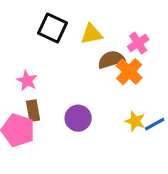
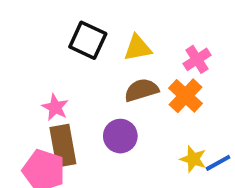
brown semicircle: (111, 60) -> (141, 90), moved
brown rectangle: (33, 111) -> (63, 146), size x1.5
purple circle: (78, 118) -> (120, 136), moved

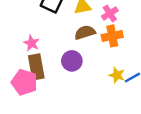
pink cross: (197, 59) -> (110, 13), moved
orange cross: (185, 96) -> (112, 36), turned 36

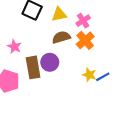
orange cross: (112, 36) -> (85, 40), turned -30
brown rectangle: (36, 67) -> (33, 67), moved

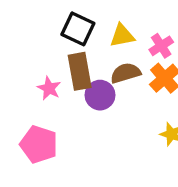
purple circle: (50, 62) -> (100, 95), moved
brown rectangle: (33, 67) -> (80, 71), moved

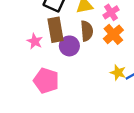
brown semicircle: (125, 73) -> (87, 31), turned 102
pink pentagon: (39, 144) -> (46, 81), moved

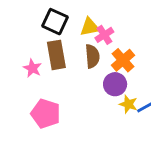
pink cross: (111, 12) -> (104, 35), moved
purple circle: (69, 46) -> (115, 84), moved

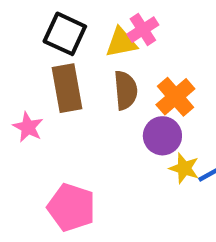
pink cross: (104, 35) -> (143, 30), moved
pink star: (32, 68) -> (28, 127), moved
pink pentagon: (46, 114) -> (71, 207), moved

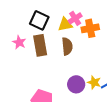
orange cross: (175, 97) -> (90, 28), moved, turned 30
pink star: (28, 127) -> (19, 42), moved
purple circle: (162, 136) -> (76, 84), moved

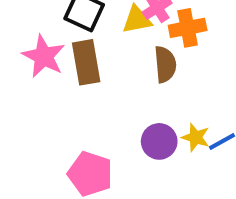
pink star: (19, 42) -> (44, 56), size x1.5
brown semicircle: (67, 46) -> (165, 64), moved

